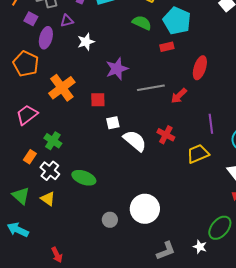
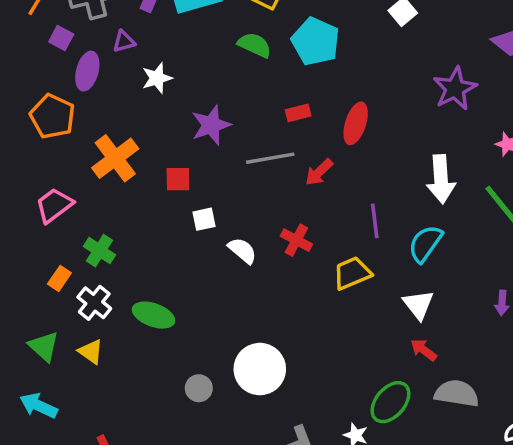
red rectangle: (167, 47) -> (298, 113), moved
white semicircle: (135, 141) -> (242, 251), size x0.7

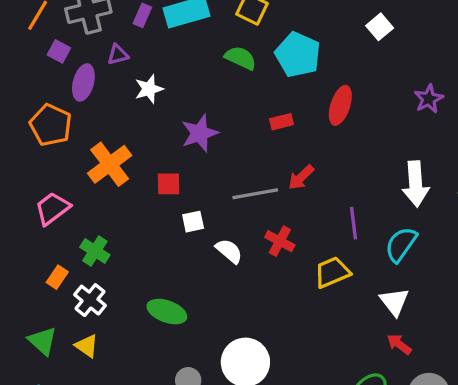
purple star: (455, 89) -> (429, 99), size x0.7
red ellipse: (356, 123) -> (340, 105), moved
gray line: (270, 158) -> (255, 194), moved
green ellipse: (154, 315) -> (167, 312), moved

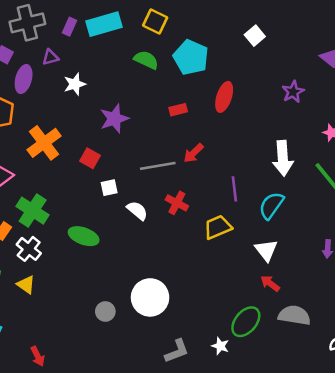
red square: (169, 184) -> (90, 158), turned 30
green cross: (95, 251) -> (33, 211), size x1.4
green ellipse: (167, 312) -> (84, 236), moved

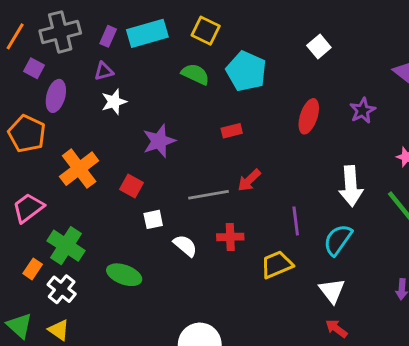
purple triangle: (50, 57) -> (104, 71), moved
red ellipse: (224, 97) -> (309, 116), moved
red cross: (177, 203) -> (230, 237), turned -30

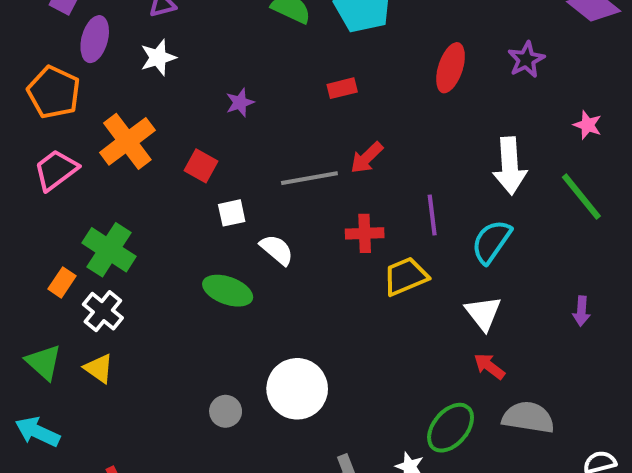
white star: (114, 102) -> (158, 58), moved
purple star: (159, 141) -> (240, 102), size x0.6
pink trapezoid: (28, 208) -> (56, 170), moved
red cross: (230, 237) -> (365, 233), moved
green ellipse: (124, 275) -> (228, 291), moved

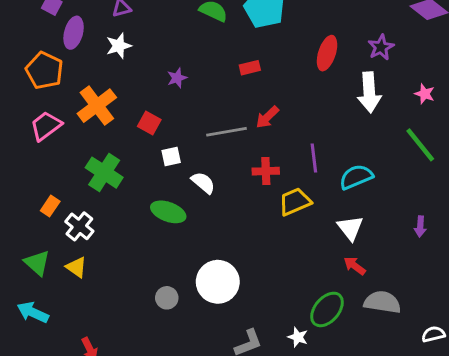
white arrow: (510, 166) -> (369, 92), moved
cyan semicircle: (491, 242) -> (356, 177), turned 32
green cross: (109, 250) -> (104, 173), moved

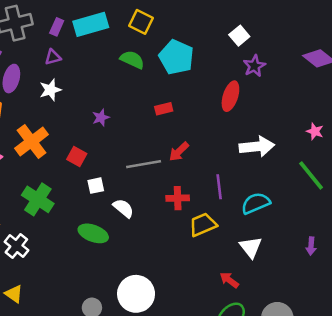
purple star: (381, 47) -> (254, 66), moved
white arrow: (369, 92) -> (257, 147), moved, turned -92
red arrow: (355, 266) -> (229, 280), moved
yellow triangle: (76, 267) -> (14, 294), moved

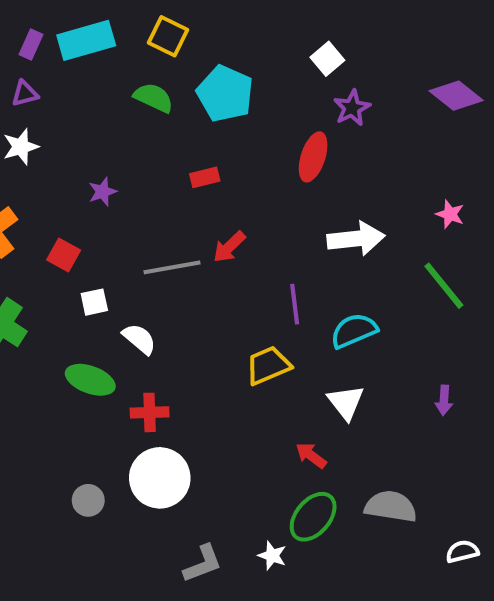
red cross: (178, 198) -> (150, 412), moved

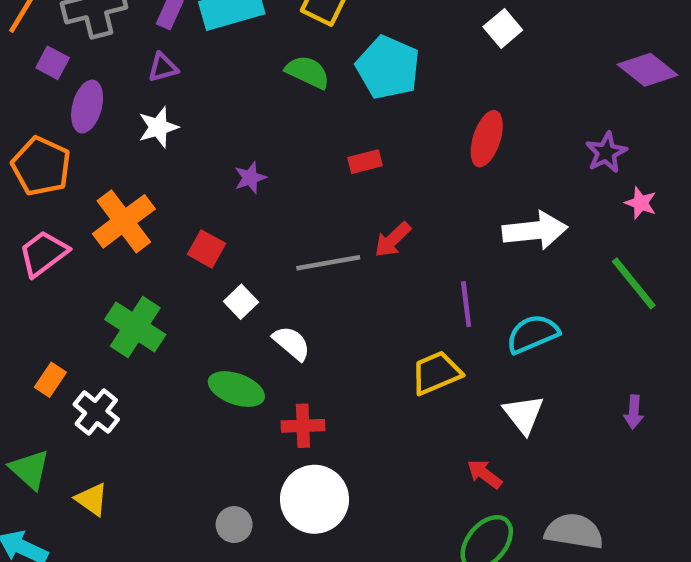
purple star: (352, 108) -> (606, 152), moved
white square: (94, 302) -> (241, 302), turned -32

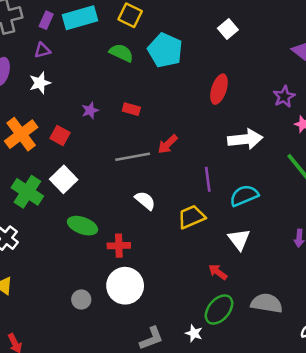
red rectangle: (365, 162) -> (131, 109), moved, turned 30
red square: (207, 249) -> (60, 135), moved
white square: (241, 302) -> (64, 179), moved, size x1.5
white semicircle: (291, 343) -> (145, 201), moved

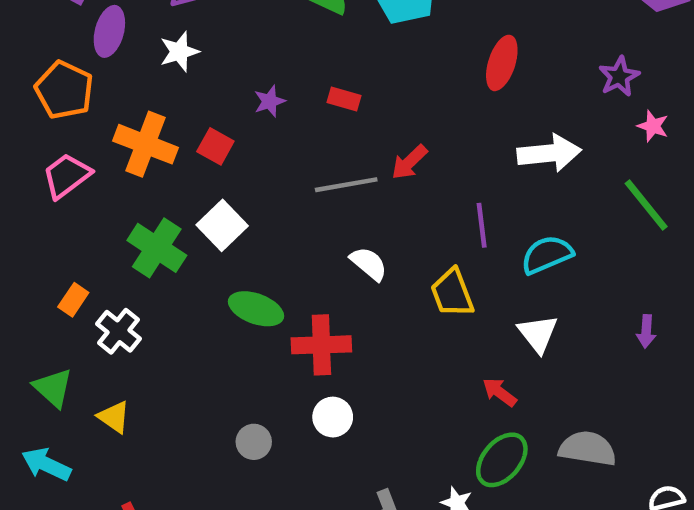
orange cross: (21, 134) -> (145, 144), turned -32
yellow trapezoid: (191, 217) -> (452, 293), turned -88
red cross: (119, 246) -> (321, 345), size x1.4
white circle: (125, 286) -> (333, 417), size x0.6

